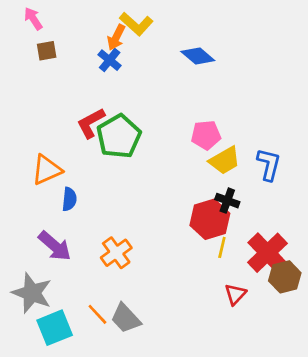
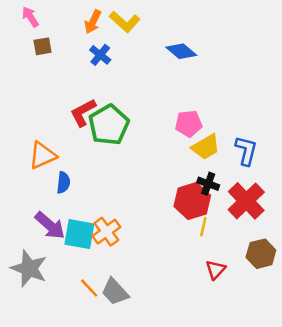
orange arrow: (116, 37) -> (93, 22), moved
red cross: (267, 253) -> (246, 201), moved
cyan square: (55, 328) -> (79, 234), moved, turned 32

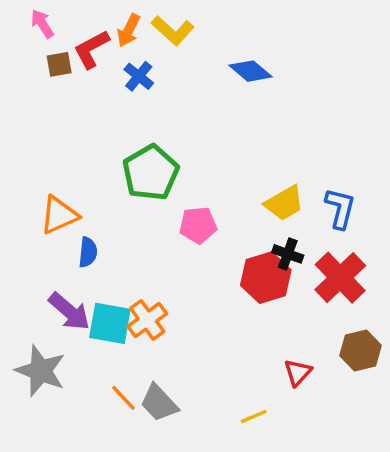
red L-shape: (83, 113) -> (91, 49), moved
pink pentagon: (189, 124) -> (198, 225), moved
yellow line: (203, 227) -> (254, 416), moved, turned 54

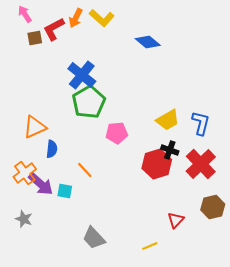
blue cross: (139, 76) -> (82, 75), moved, size x1.6
orange cross: (147, 320) -> (25, 173), moved
cyan square: (110, 323) -> (65, 191), size x0.6
gray star: (41, 371) -> (24, 219), size x0.6
orange line: (123, 398) -> (85, 170), moved

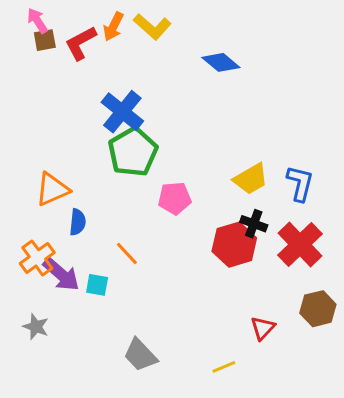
brown square: (35, 38) -> (45, 40), moved

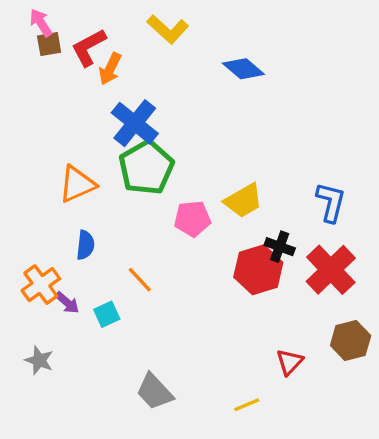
orange arrow: (113, 27) -> (110, 69), moved
yellow trapezoid: (251, 179) -> (243, 201), moved
orange triangle: (52, 189) -> (77, 184), moved
purple arrow: (61, 274) -> (67, 303), size x0.6
cyan square: (97, 285) -> (107, 314), turned -35

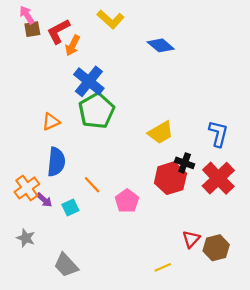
orange triangle: (77, 184) -> (51, 122), size x0.7
pink pentagon: (192, 219) -> (127, 201), moved, turned -30
blue semicircle: (85, 245) -> (56, 162), size x1.5
brown hexagon: (351, 341) -> (216, 248), moved
gray trapezoid: (155, 392) -> (66, 265), moved

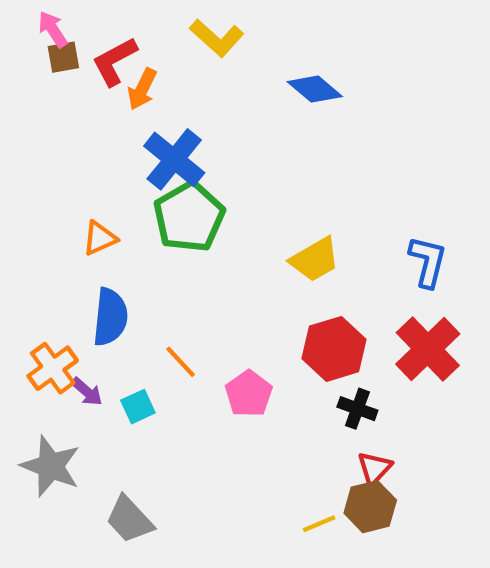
black cross: (185, 163) -> (357, 409), moved
gray star: (26, 238) -> (51, 466), size x1.6
brown hexagon: (216, 248) -> (370, 507), moved

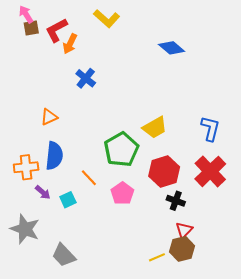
blue diamond: (315, 89) -> (172, 48), moved
blue cross: (174, 159) -> (86, 78), size x0.7
green pentagon: (189, 217) -> (121, 149), moved
orange cross: (53, 368) -> (26, 167), moved, turned 30

